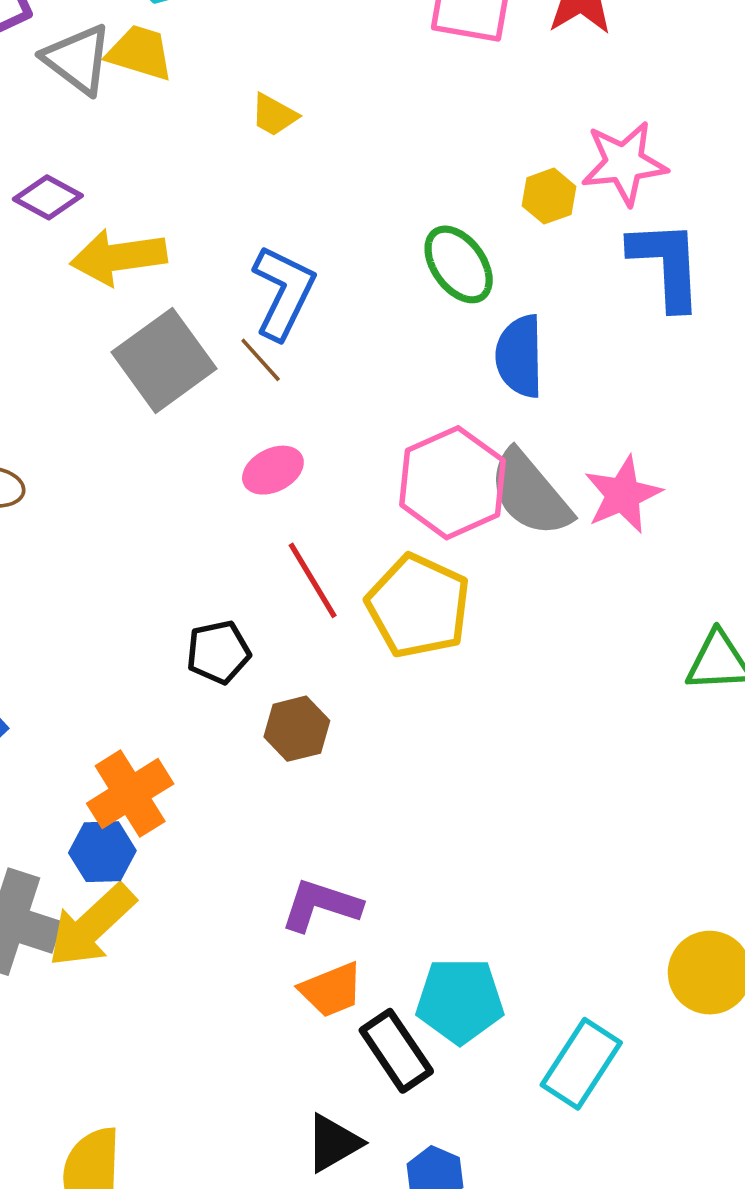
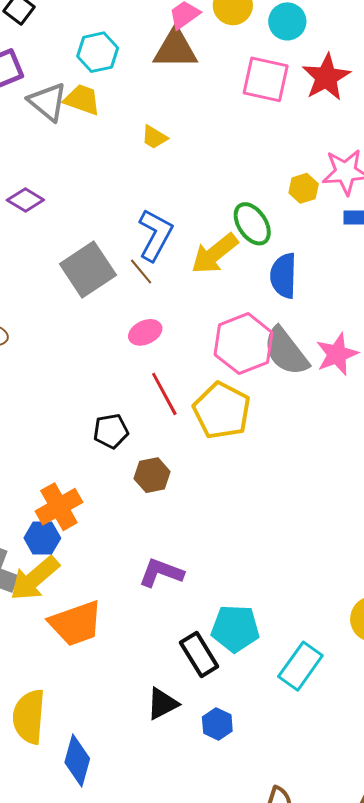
purple diamond: (48, 197) -> (25, 200), moved
yellow arrow: (118, 257) -> (215, 254), moved, turned -33
orange trapezoid: (331, 990) -> (76, 623), moved, size x1.5

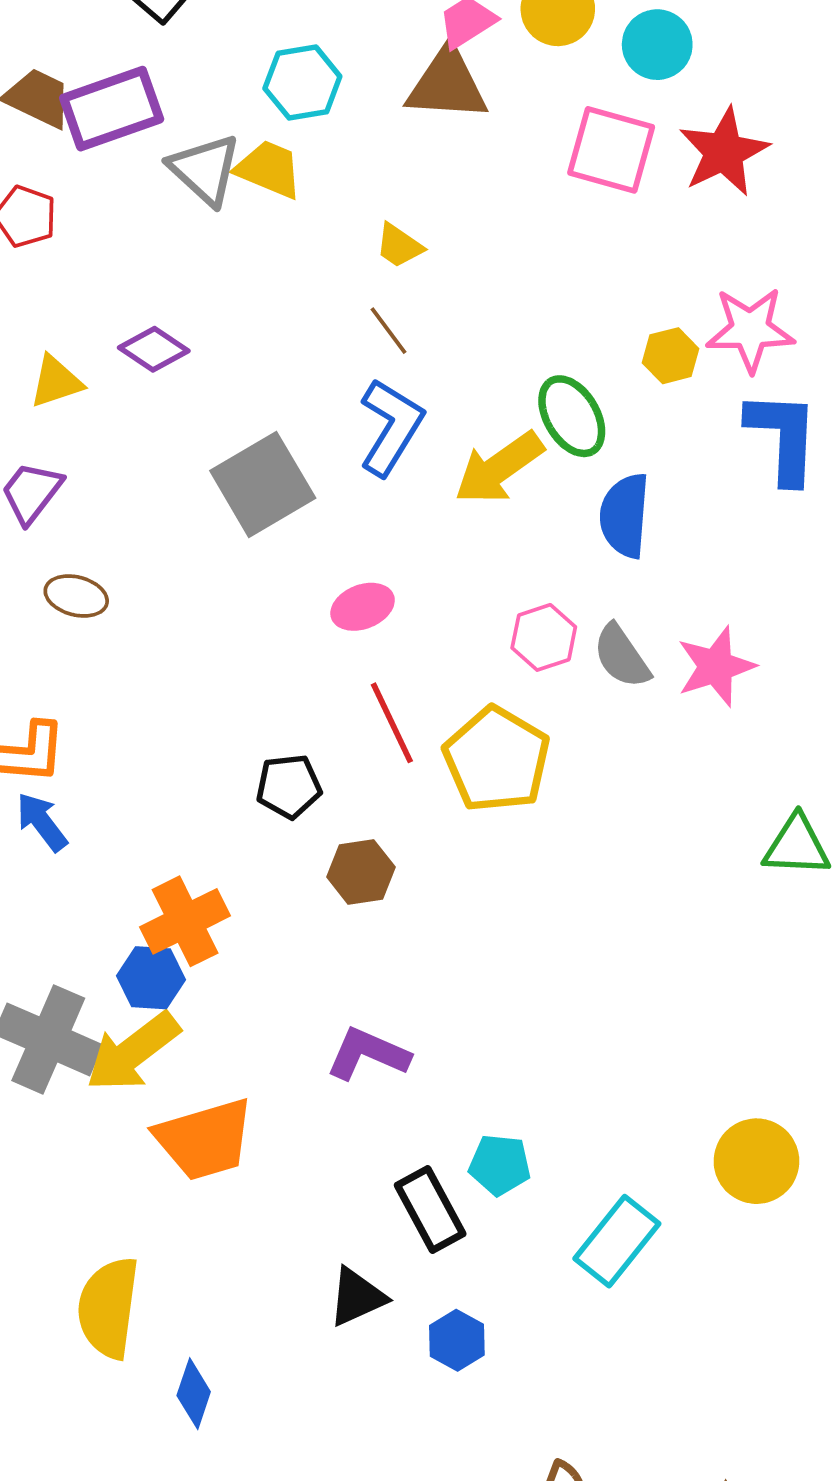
brown line: (141, 272) -> (389, 331), moved
pink hexagon: (244, 344) -> (544, 637), size x0.6
gray semicircle: (286, 351) -> (622, 656), size x0.7
cyan pentagon: (235, 628) -> (500, 1165), size x0.7
blue diamond: (77, 760) -> (194, 1394), size x0.7

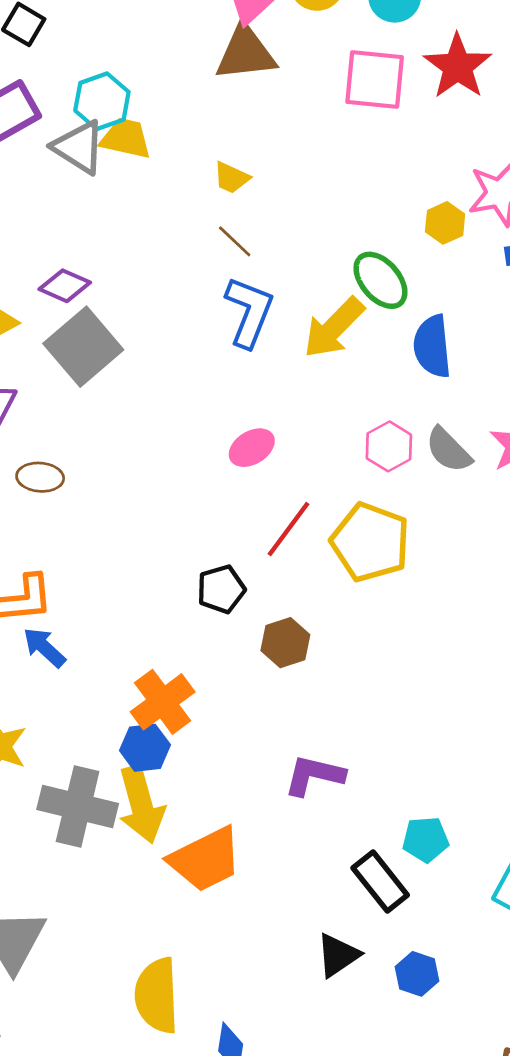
cyan hexagon: (302, 82) -> (102, 101), moved
gray square: (263, 484) -> (83, 347), moved
red line: (392, 723) -> (288, 529), turned 72
yellow arrow: (133, 1052) -> (141, 805), turned -58

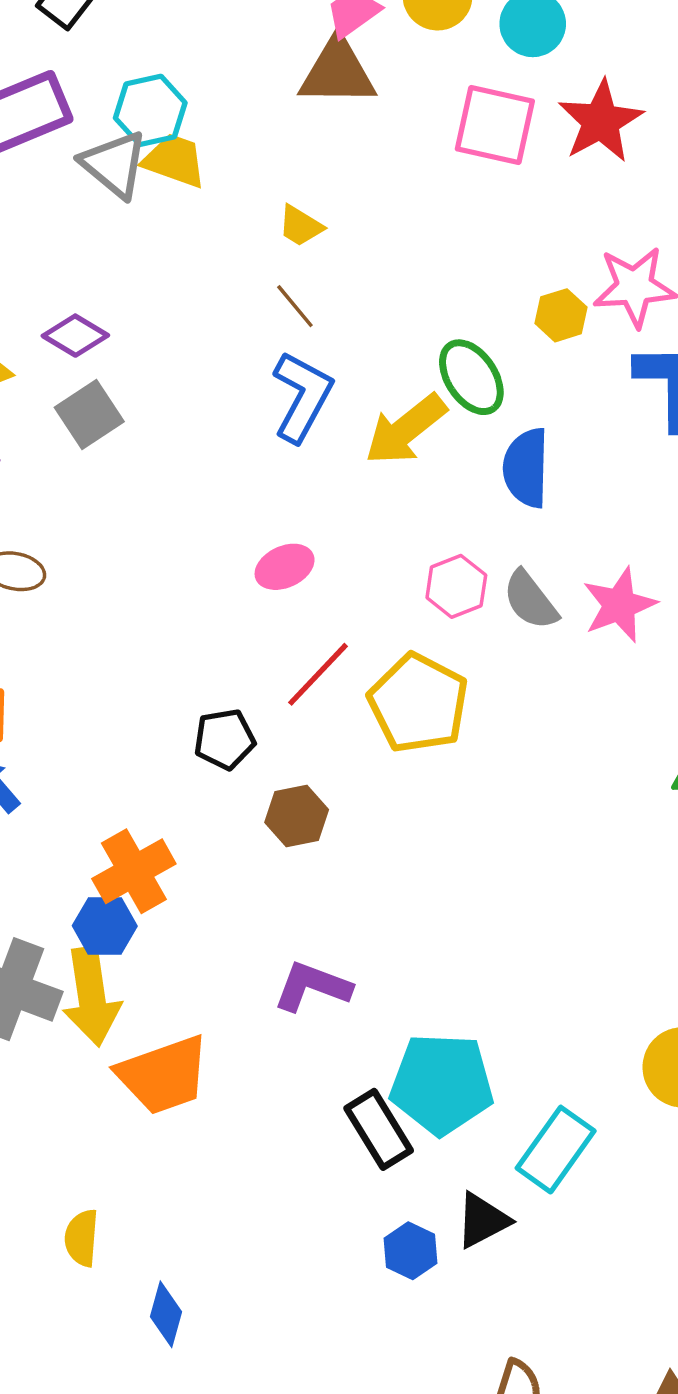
gray square: (83, 347) -> (89, 415), size x0.7
cyan pentagon: (426, 839) -> (442, 1084), size x1.8
black triangle: (338, 955) -> (483, 1220), moved
yellow semicircle: (157, 996) -> (82, 1238), size x0.6

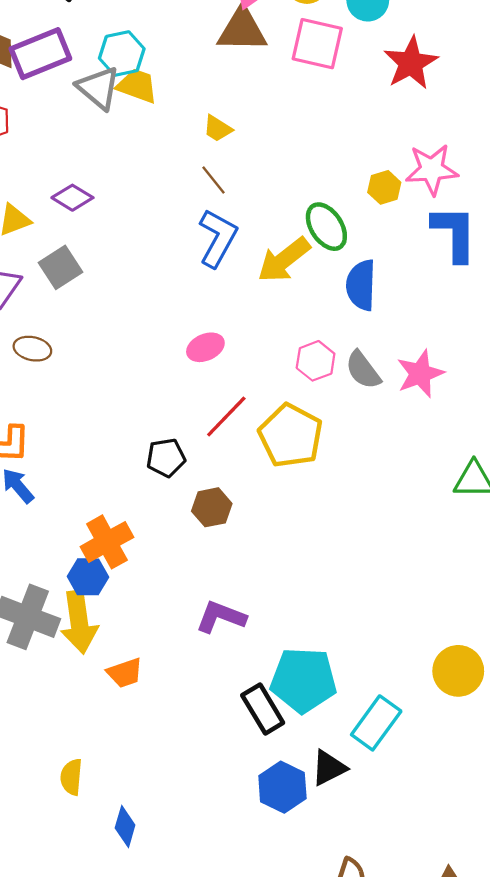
pink square: (495, 125) -> (317, 44), moved
gray square: (89, 415) -> (60, 267), moved
orange trapezoid: (163, 1075) -> (125, 673), size x0.6
blue hexagon: (411, 1251) -> (282, 787), size x1.4

